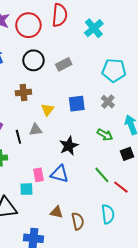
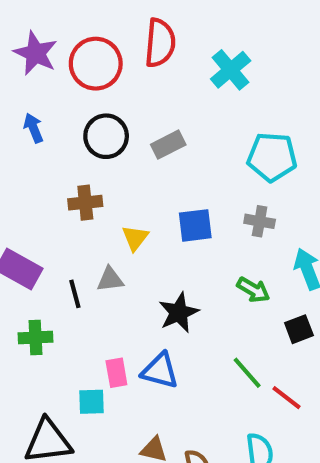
gray cross: (108, 102) -> (260, 221), turned -32

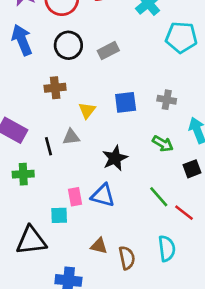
blue arrow: (33, 128) -> (22, 40), size x1.6
cyan pentagon: (272, 157) -> (181, 37), moved

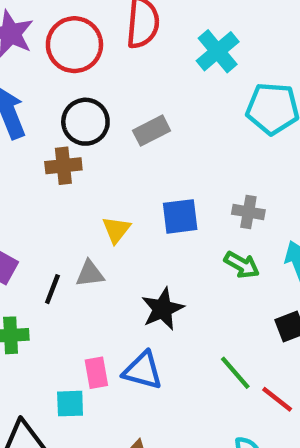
brown cross: (55, 88) -> (63, 166), moved
green arrow: (163, 144) -> (242, 265), moved
black line: (48, 146) -> (52, 289), turned 36

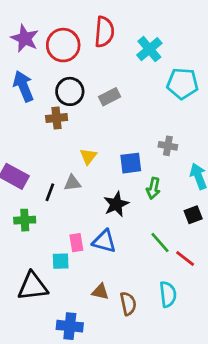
blue square: (180, 216) -> (131, 163), moved
green arrow: (242, 265) -> (153, 188), moved, turned 72

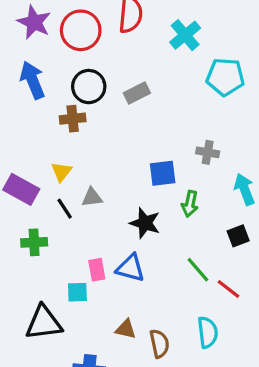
yellow triangle: (88, 156) -> (61, 172), moved
black line: (50, 192) -> (65, 209), turned -54
black star: (116, 204) -> (145, 223), turned -30

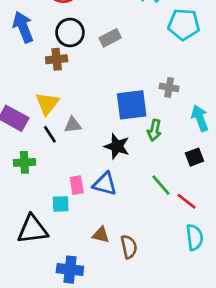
yellow triangle: (61, 172) -> (47, 103), size x1.4
blue square: (163, 173) -> (132, 105), size x1.4
cyan semicircle: (208, 332) -> (195, 237), moved

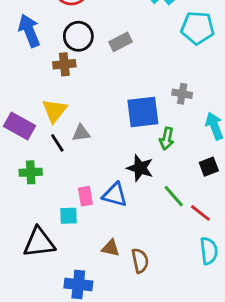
black star: (117, 146) -> (140, 168), moved

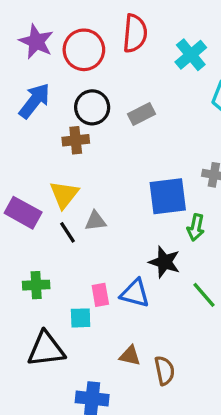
blue arrow: (29, 31) -> (35, 101), turned 60
green cross: (31, 172) -> (36, 285), moved

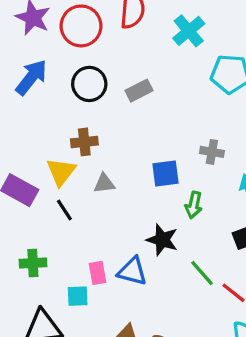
brown cross: (76, 140) -> (84, 142), moved
blue square: (168, 196) -> (166, 173), size x0.7
gray triangle: (95, 221) -> (104, 183), moved

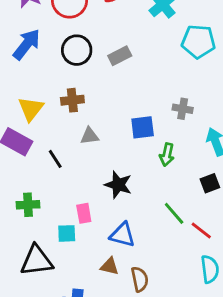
yellow triangle: (61, 172) -> (31, 109), moved
black star: (162, 240) -> (118, 185), moved
blue triangle: (132, 271) -> (122, 235), moved

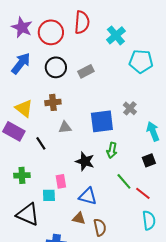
yellow triangle: (31, 109) -> (24, 108), turned -30
gray cross: (183, 109) -> (130, 108), turned 32
blue square: (143, 127) -> (102, 121), size x1.4
green arrow: (167, 155) -> (112, 150), moved
black triangle: (37, 261) -> (28, 214), turned 30

